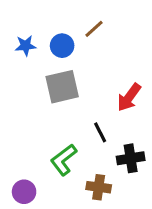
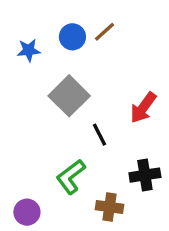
blue circle: (62, 46) -> (72, 37), moved
gray square: (62, 87) -> (69, 96), turned -32
black line: (100, 132) -> (99, 135), moved

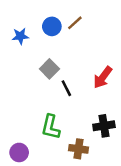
gray square: (69, 96) -> (49, 69), size x0.7
black line: (99, 135) -> (66, 88), moved
green L-shape: (71, 177) -> (51, 127), turned -40

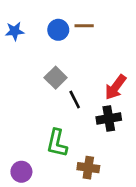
brown line: (75, 23) -> (84, 26), turned 42
blue star: (20, 36) -> (15, 31), moved
black cross: (104, 126) -> (109, 118), moved

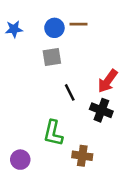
gray square: (56, 78) -> (52, 57), moved, turned 36
black cross: (109, 118) -> (101, 110), turned 30

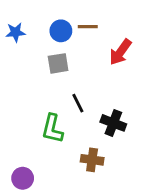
red arrow: (108, 81) -> (120, 52), moved
green L-shape: (53, 133) -> (52, 129), moved
brown cross: (82, 156) -> (92, 160), moved

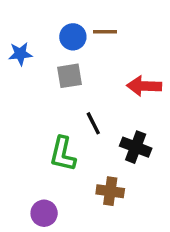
blue star: (16, 32) -> (20, 54), moved
red arrow: (120, 52) -> (144, 86), moved, turned 56
purple circle: (23, 178) -> (44, 213), moved

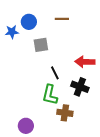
blue circle: (73, 37) -> (29, 22), moved
red arrow: (144, 86) -> (85, 62), moved
green L-shape: (63, 154) -> (50, 95), moved

